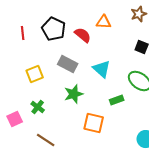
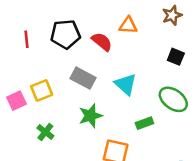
black pentagon: (54, 29) -> (65, 34), turned -30
pink square: (15, 119) -> (17, 101), moved

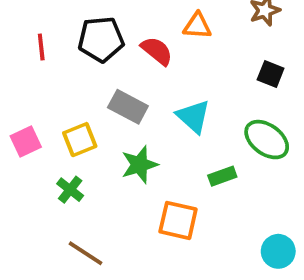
yellow square: (42, 91) -> (80, 140), moved

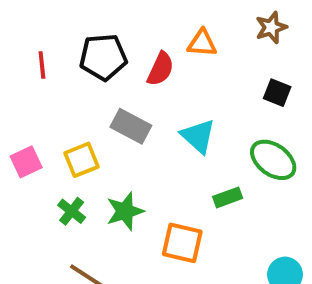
red semicircle: (157, 51) -> (161, 69), turned 76
green star: (139, 165) -> (125, 211), moved

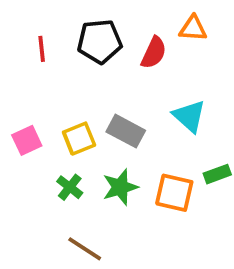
gray rectangle: (131, 126) -> (126, 131), moved
orange square: (182, 243) -> (174, 193), moved

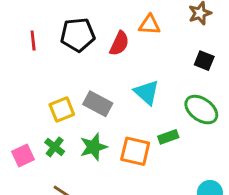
pink square: (27, 140) -> (23, 156), moved

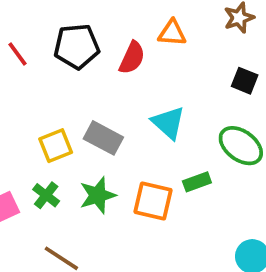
red line: (33, 41) -> (17, 54), turned -30

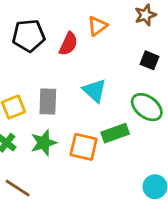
orange triangle: (172, 33) -> (97, 26), turned -40
gray rectangle: (103, 138) -> (48, 102), turned 64
green rectangle: (197, 182) -> (115, 133), size x1.4

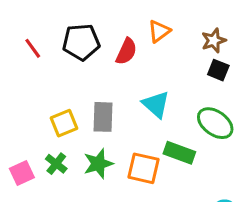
brown star: (145, 15) -> (214, 40), moved
green rectangle: (115, 133) -> (179, 153), turned 40

